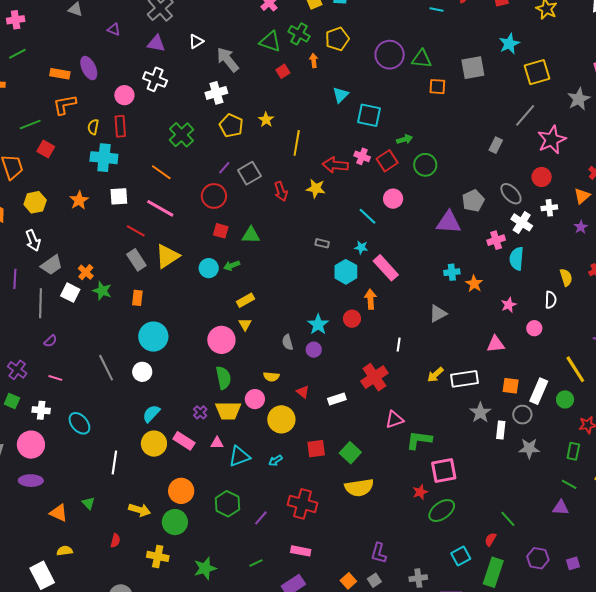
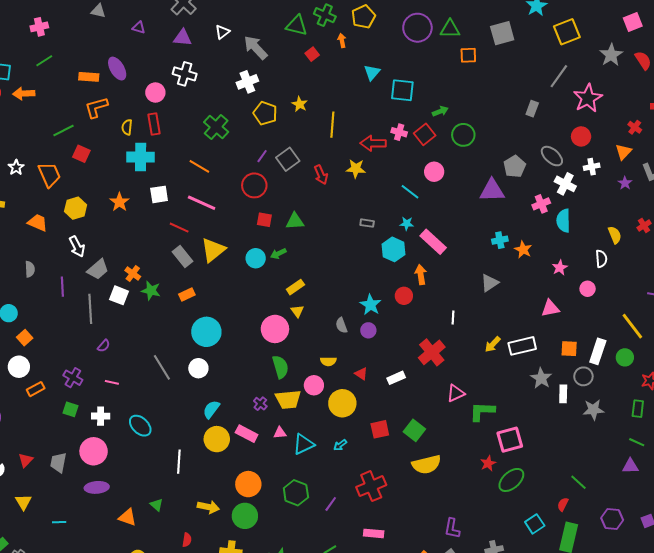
orange rectangle: (137, 298) -> (187, 295), turned 63
red cross: (302, 504) -> (371, 486), turned -32

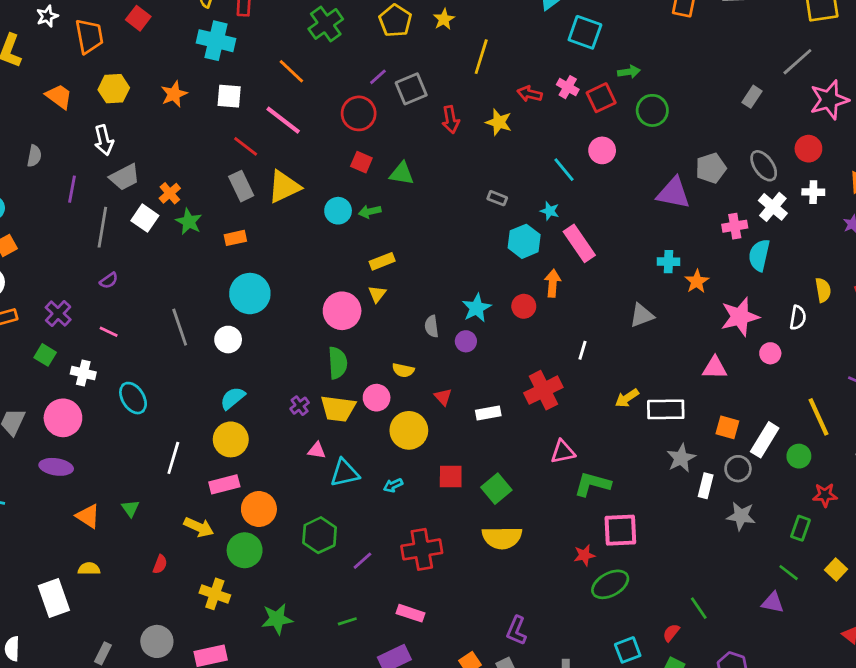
red arrow: (373, 143) -> (530, 94), size x0.7
pink star: (560, 268) -> (740, 317), size x1.8
pink rectangle: (247, 434) -> (224, 484), moved, turned -55

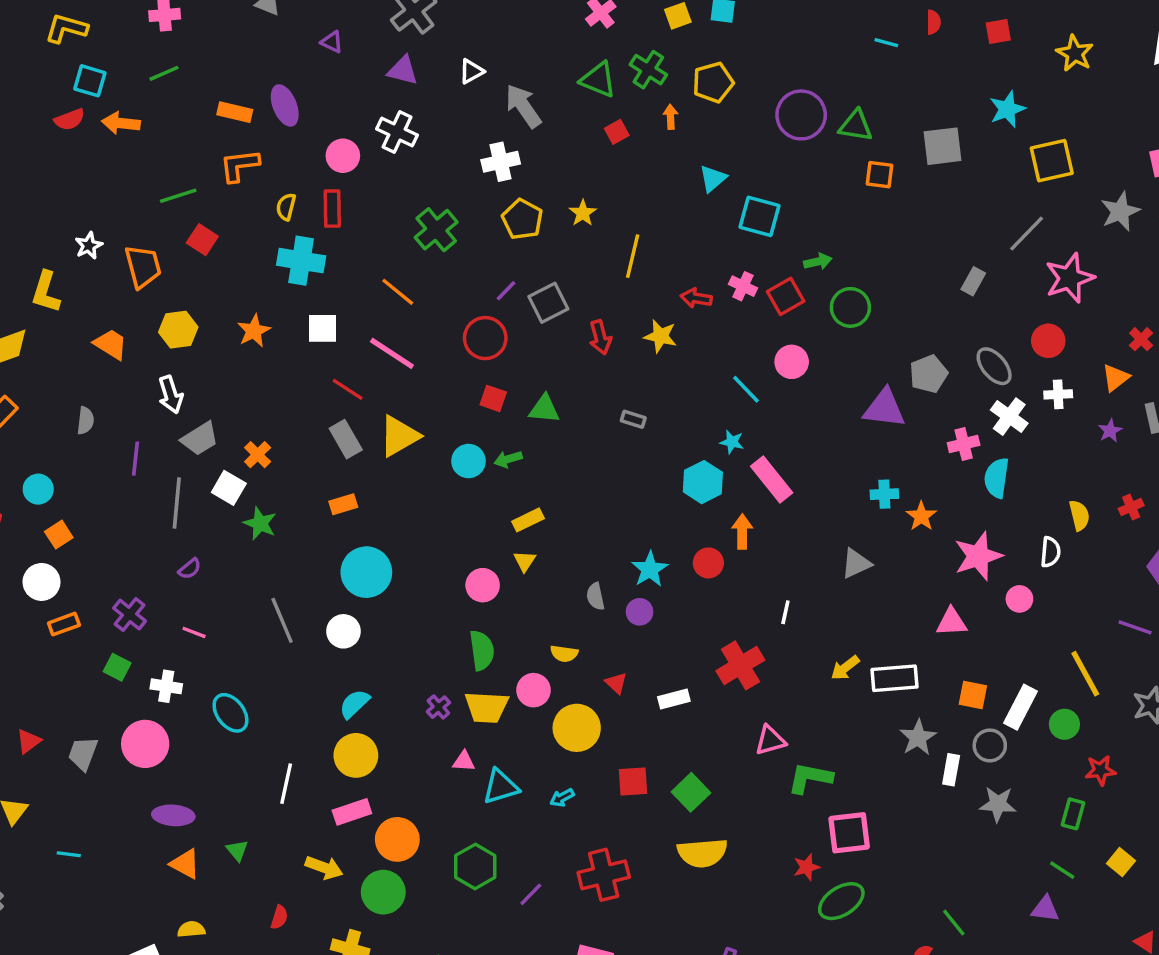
gray rectangle: (497, 198) -> (633, 419), moved
green star: (189, 222) -> (260, 523), moved
pink circle: (342, 311) -> (483, 585), size x0.7
purple ellipse: (56, 467) -> (173, 815), moved

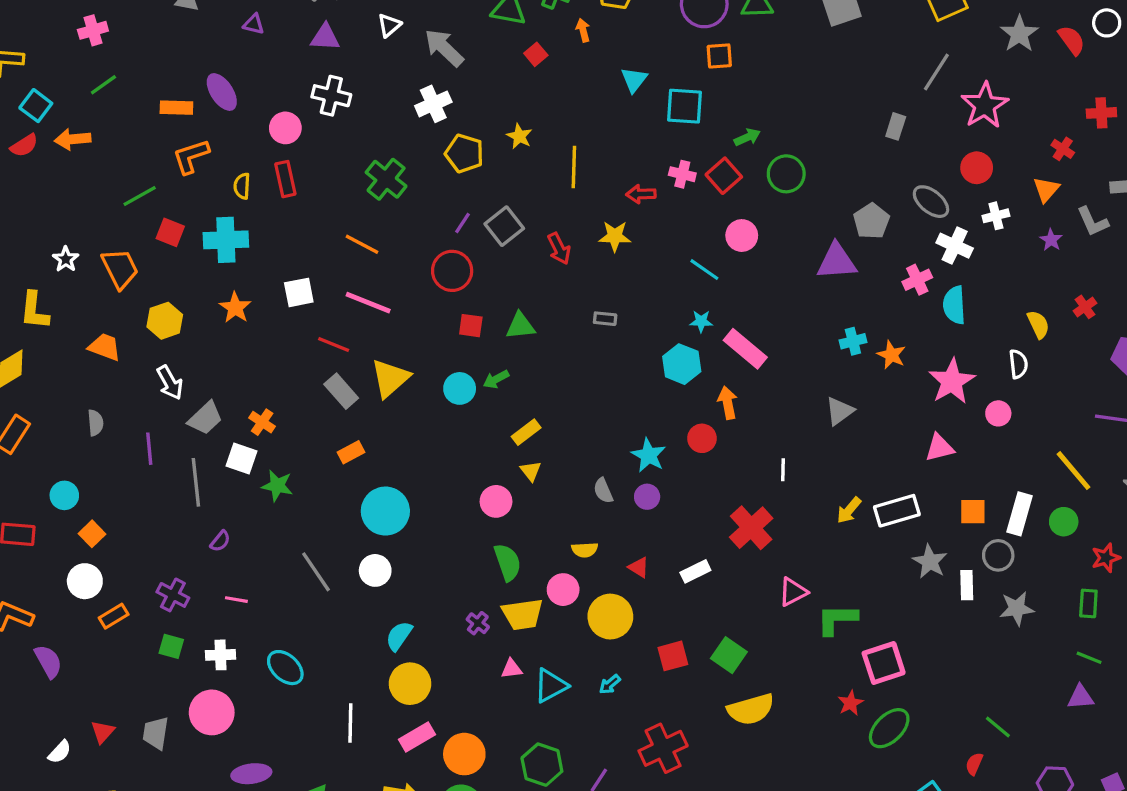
cyan square: (90, 81) -> (36, 106), turned 32
orange square: (880, 175) -> (719, 56), moved
cyan cross: (301, 261) -> (226, 240), moved

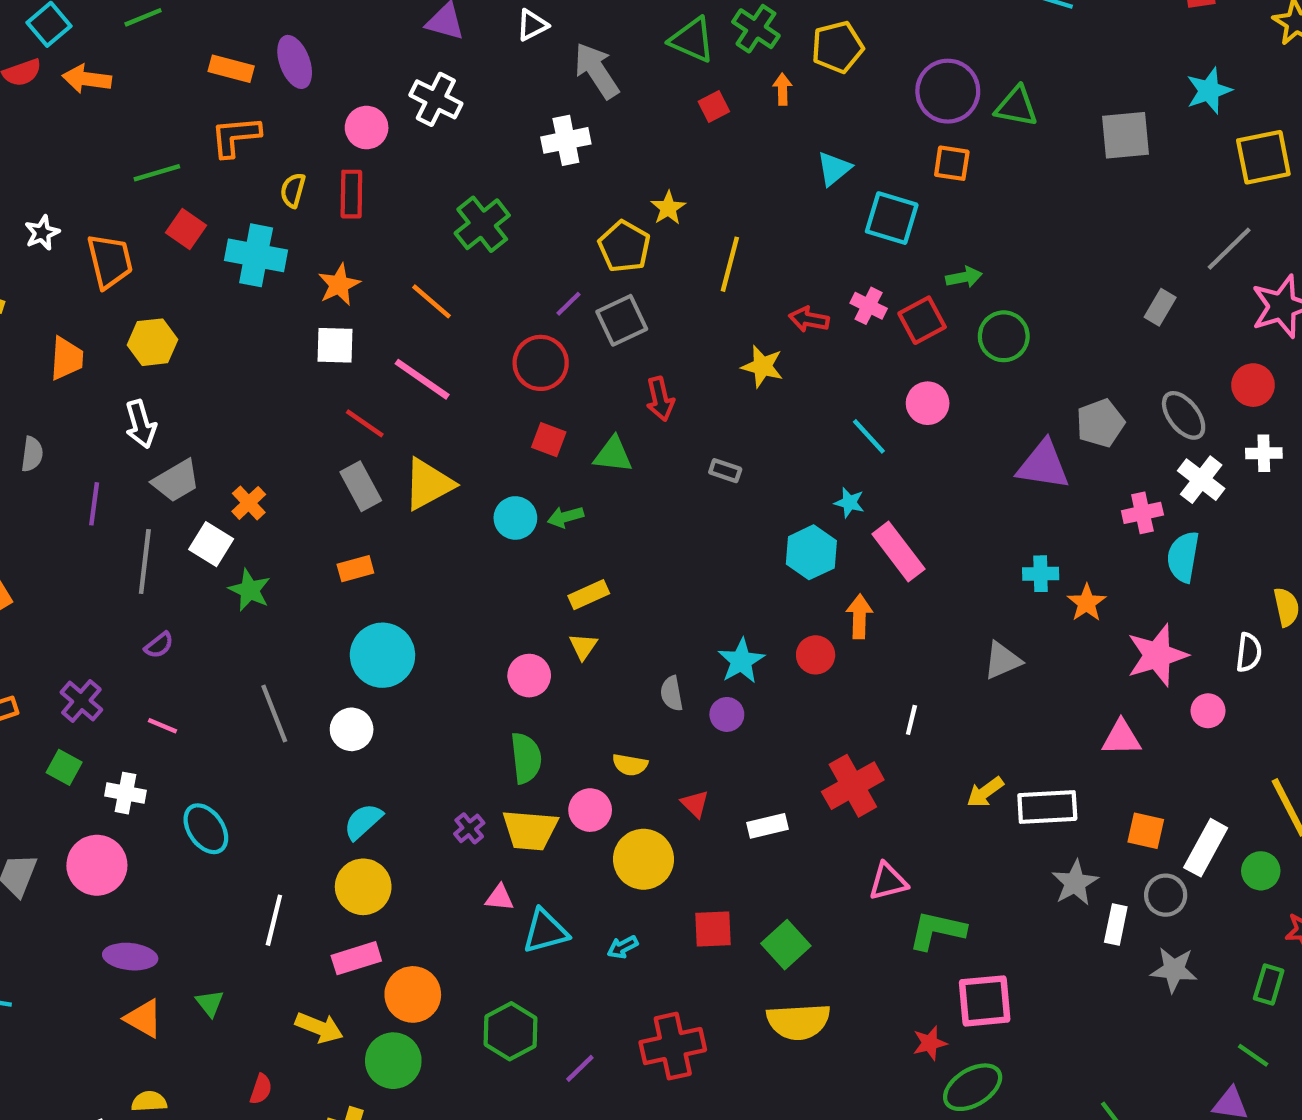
yellow pentagon: (464, 153) -> (624, 246), moved
red arrow: (559, 249) -> (660, 399), moved
orange star: (235, 308) -> (339, 285), moved
orange trapezoid: (105, 347) -> (67, 358), turned 60

